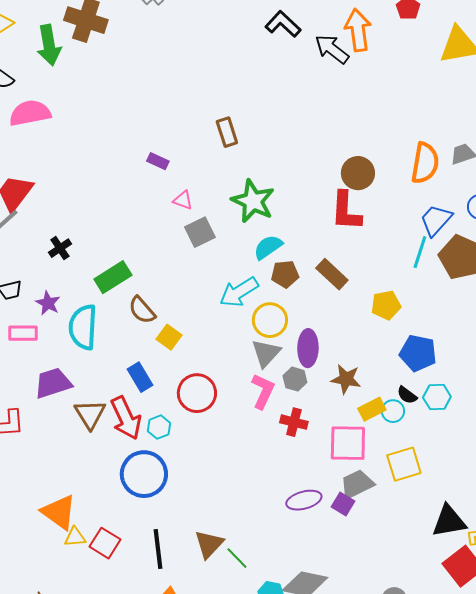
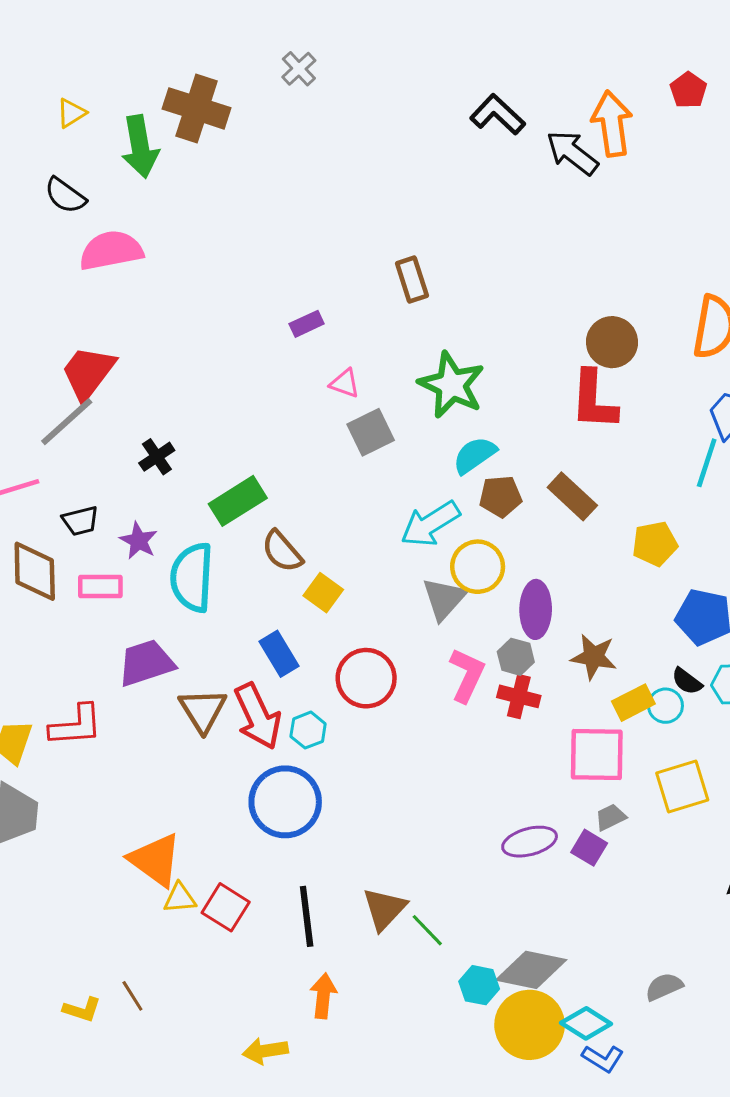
purple rectangle: (158, 161) -> (307, 324), turned -50
gray triangle: (266, 353) -> (444, 599), moved
red cross: (294, 422) -> (519, 696), moved
gray trapezoid: (357, 484) -> (610, 817), size x0.6

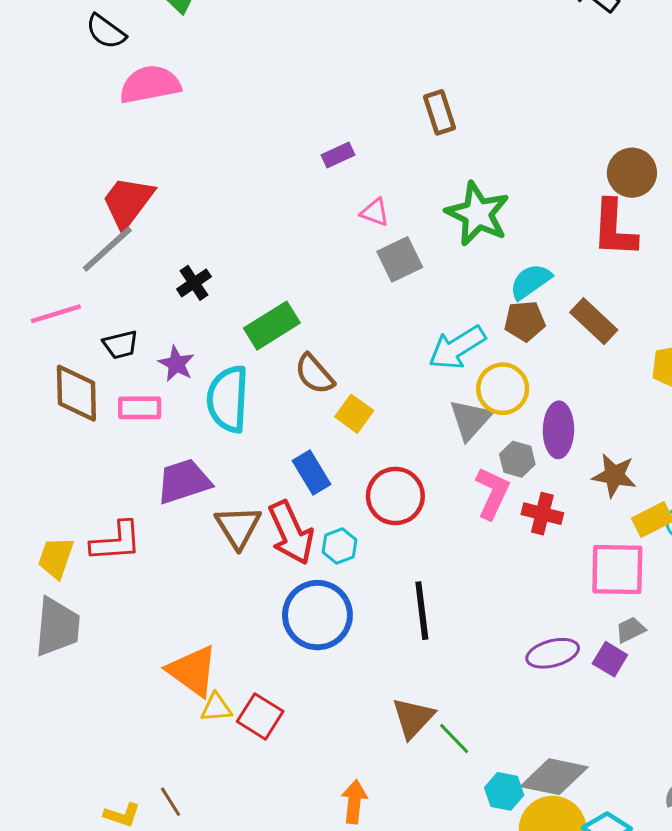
cyan semicircle: (475, 455) -> (531, 281), moved
gray hexagon: (516, 657) -> (517, 459), moved
black line: (307, 916) -> (422, 611), moved

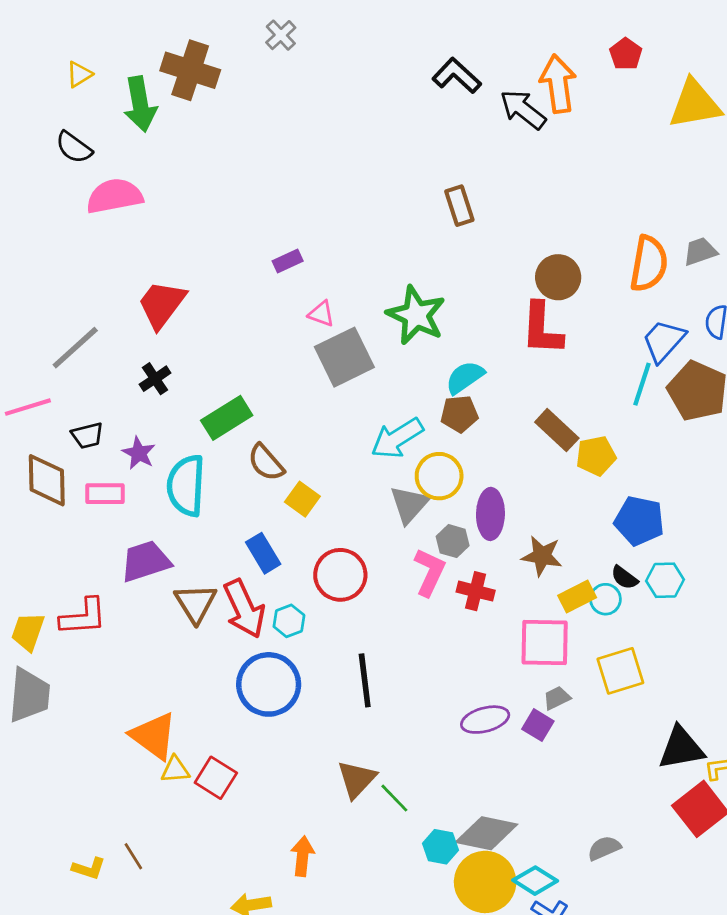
brown rectangle: (439, 112) -> (459, 206), moved
red trapezoid: (128, 202) -> (162, 304), moved
gray square: (400, 259) -> (344, 357), size x1.4
brown rectangle: (594, 321) -> (557, 430), moved

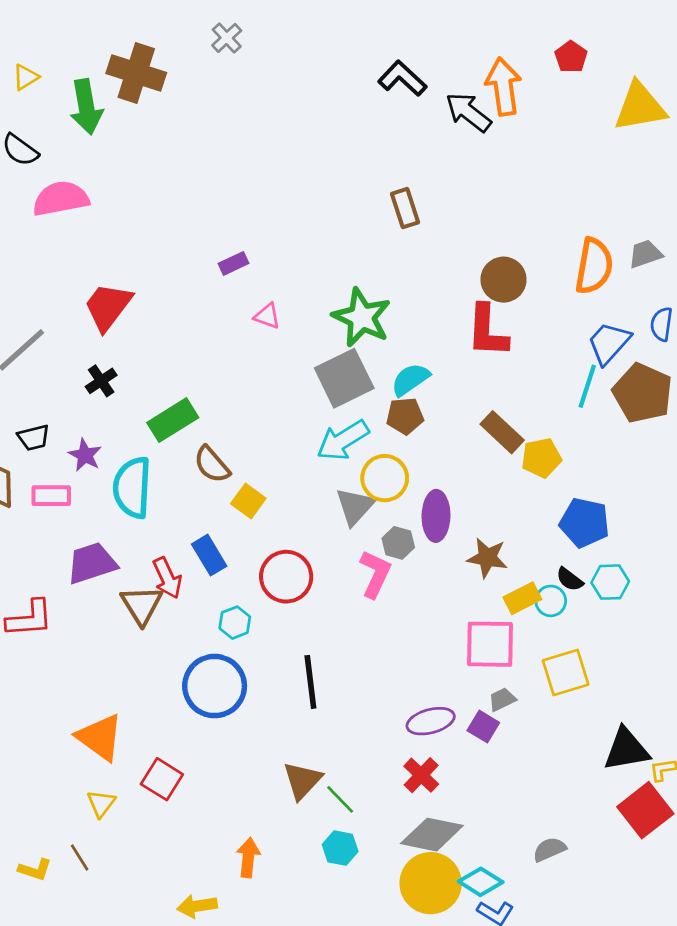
gray square: (344, 357) -> (344, 378), moved
red cross: (476, 591) -> (421, 775), moved, turned 30
red arrow: (244, 609) -> (167, 578), moved, size x0.7
yellow triangle: (175, 770) -> (101, 803), moved, turned -48
cyan hexagon: (440, 847) -> (340, 848), moved

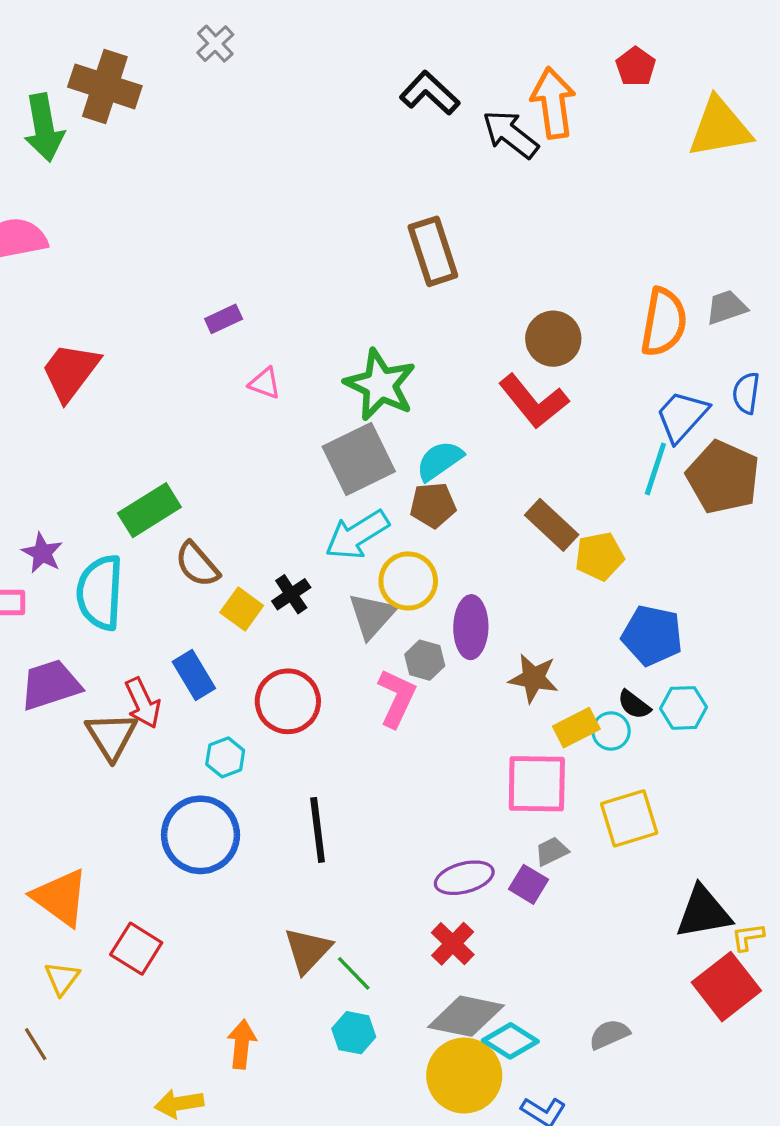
brown rectangle: (405, 208) -> (433, 251), size x1.4
red L-shape: (487, 331) -> (533, 401), turned -42
black cross: (101, 381) -> (291, 594), moved
cyan diamond: (481, 882) -> (510, 1041), moved

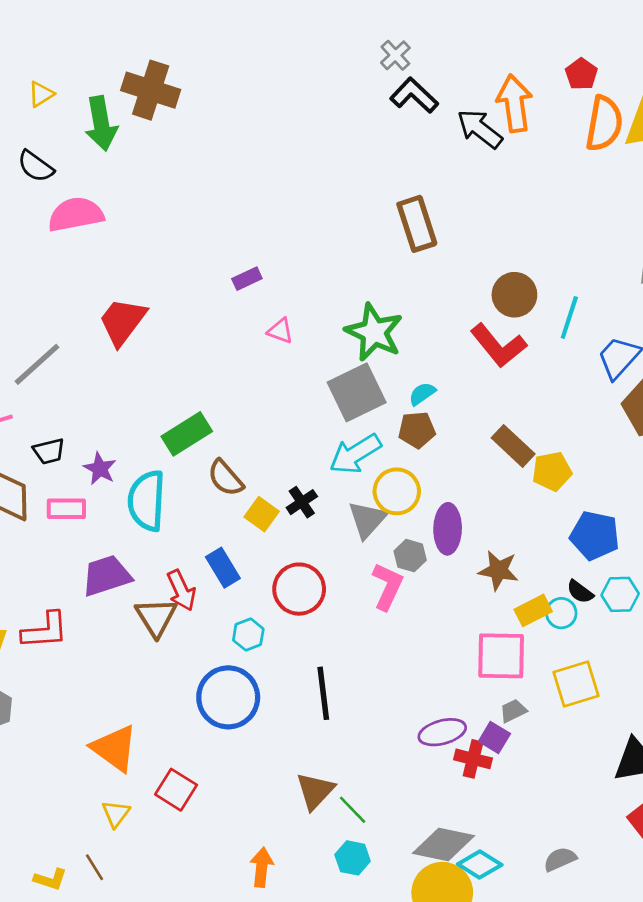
gray cross: (215, 44) -> (395, 55), moved
orange semicircle: (664, 322) -> (604, 124), moved
cyan semicircle: (440, 461) -> (422, 394), size x0.7
cyan line: (655, 469) -> (569, 317), moved
red cross: (453, 944) -> (473, 759), moved, turned -30

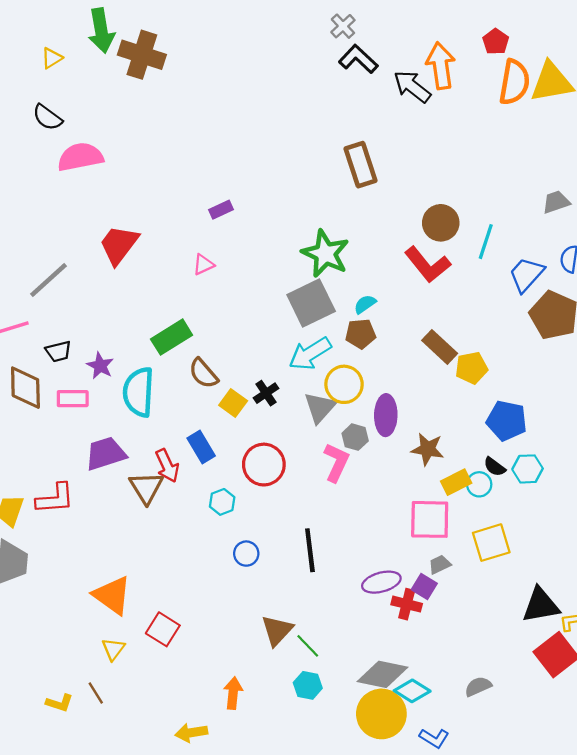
green arrow: (101, 124) -> (101, 31), moved
pink triangle: (280, 331) -> (203, 265), moved, turned -45
black line: (323, 693) -> (310, 550), moved
blue circle: (228, 697) -> (246, 554), moved, size x0.5

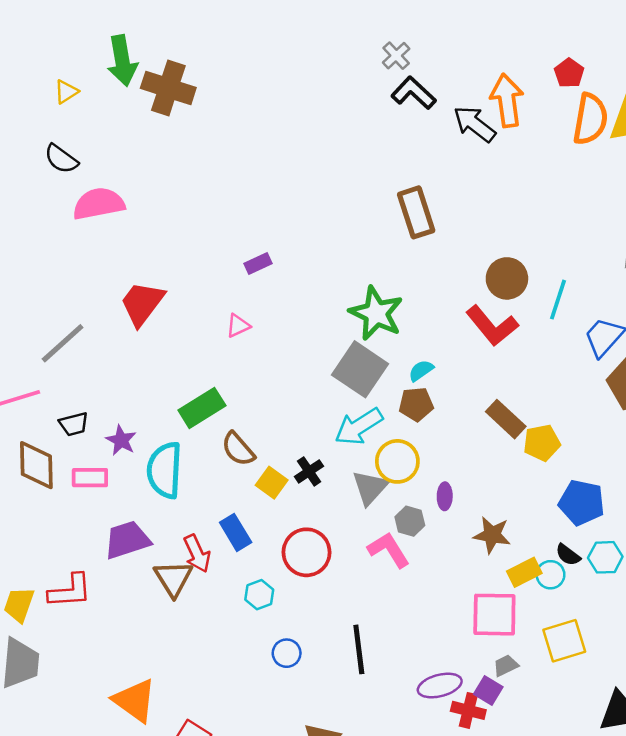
gray square: (311, 303) -> (360, 369), turned -30
purple ellipse: (386, 415) -> (445, 496), size x0.6
pink L-shape: (336, 462) -> (389, 550), turned -57

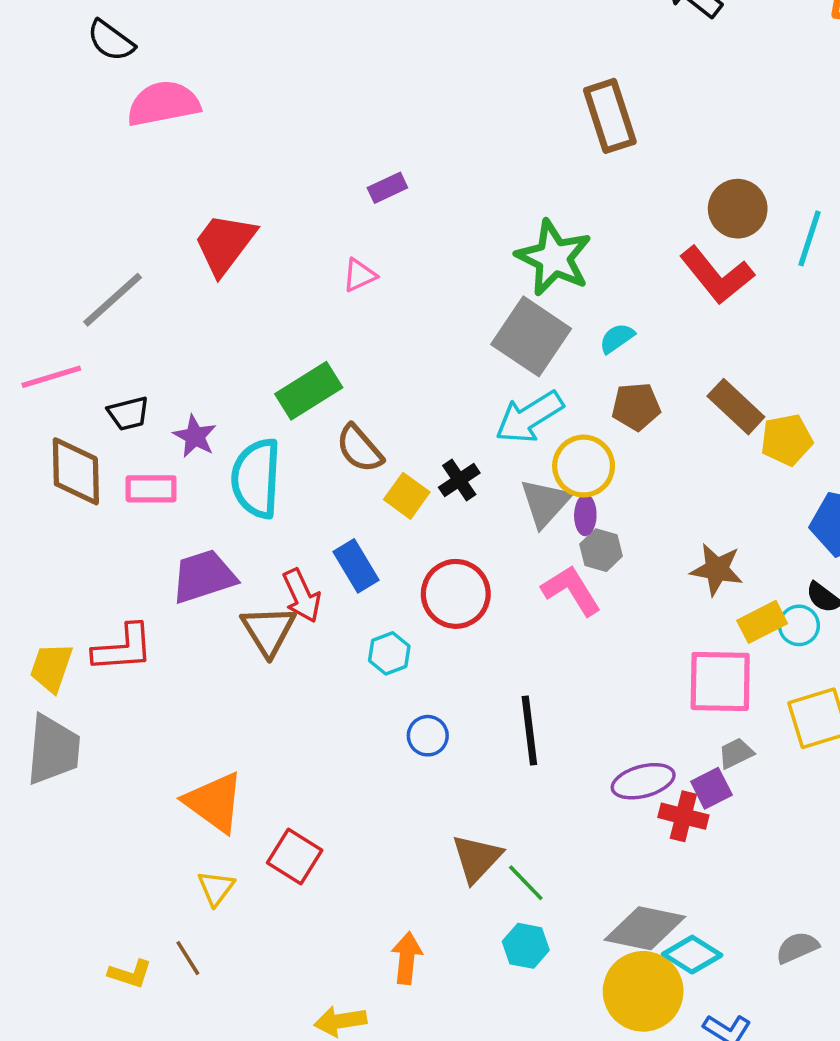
brown pentagon: (416, 404) -> (636, 407), moved
purple ellipse: (445, 496) -> (585, 515), moved
purple square: (488, 690) -> (711, 788), turned 32

